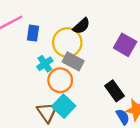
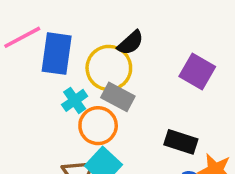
blue rectangle: (33, 33) -> (57, 54), size x1.6
black rectangle: (114, 91) -> (181, 142), turned -36

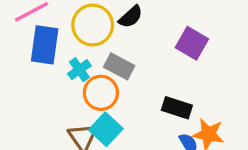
blue rectangle: (57, 54) -> (45, 45), moved
yellow circle: (109, 68) -> (93, 25), moved

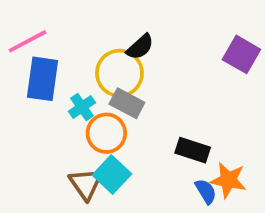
yellow circle: (93, 25) -> (119, 73), moved
purple square: (192, 43) -> (241, 54), moved

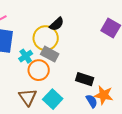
cyan square: (112, 174) -> (53, 99), moved

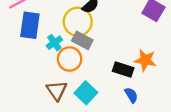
orange star: (104, 95) -> (145, 60), moved

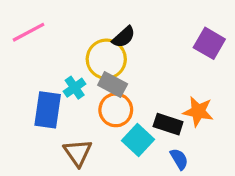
blue rectangle: (30, 25) -> (48, 110), moved
orange circle: (70, 59) -> (116, 110), moved
cyan square: (86, 93) -> (138, 140), moved

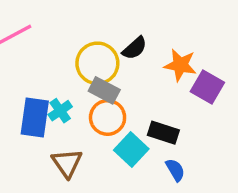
black semicircle: (124, 37) -> (135, 48), moved
purple square: (209, 43) -> (207, 87), moved
cyan cross: (75, 88) -> (60, 111), moved
orange star: (198, 111) -> (180, 65), moved

